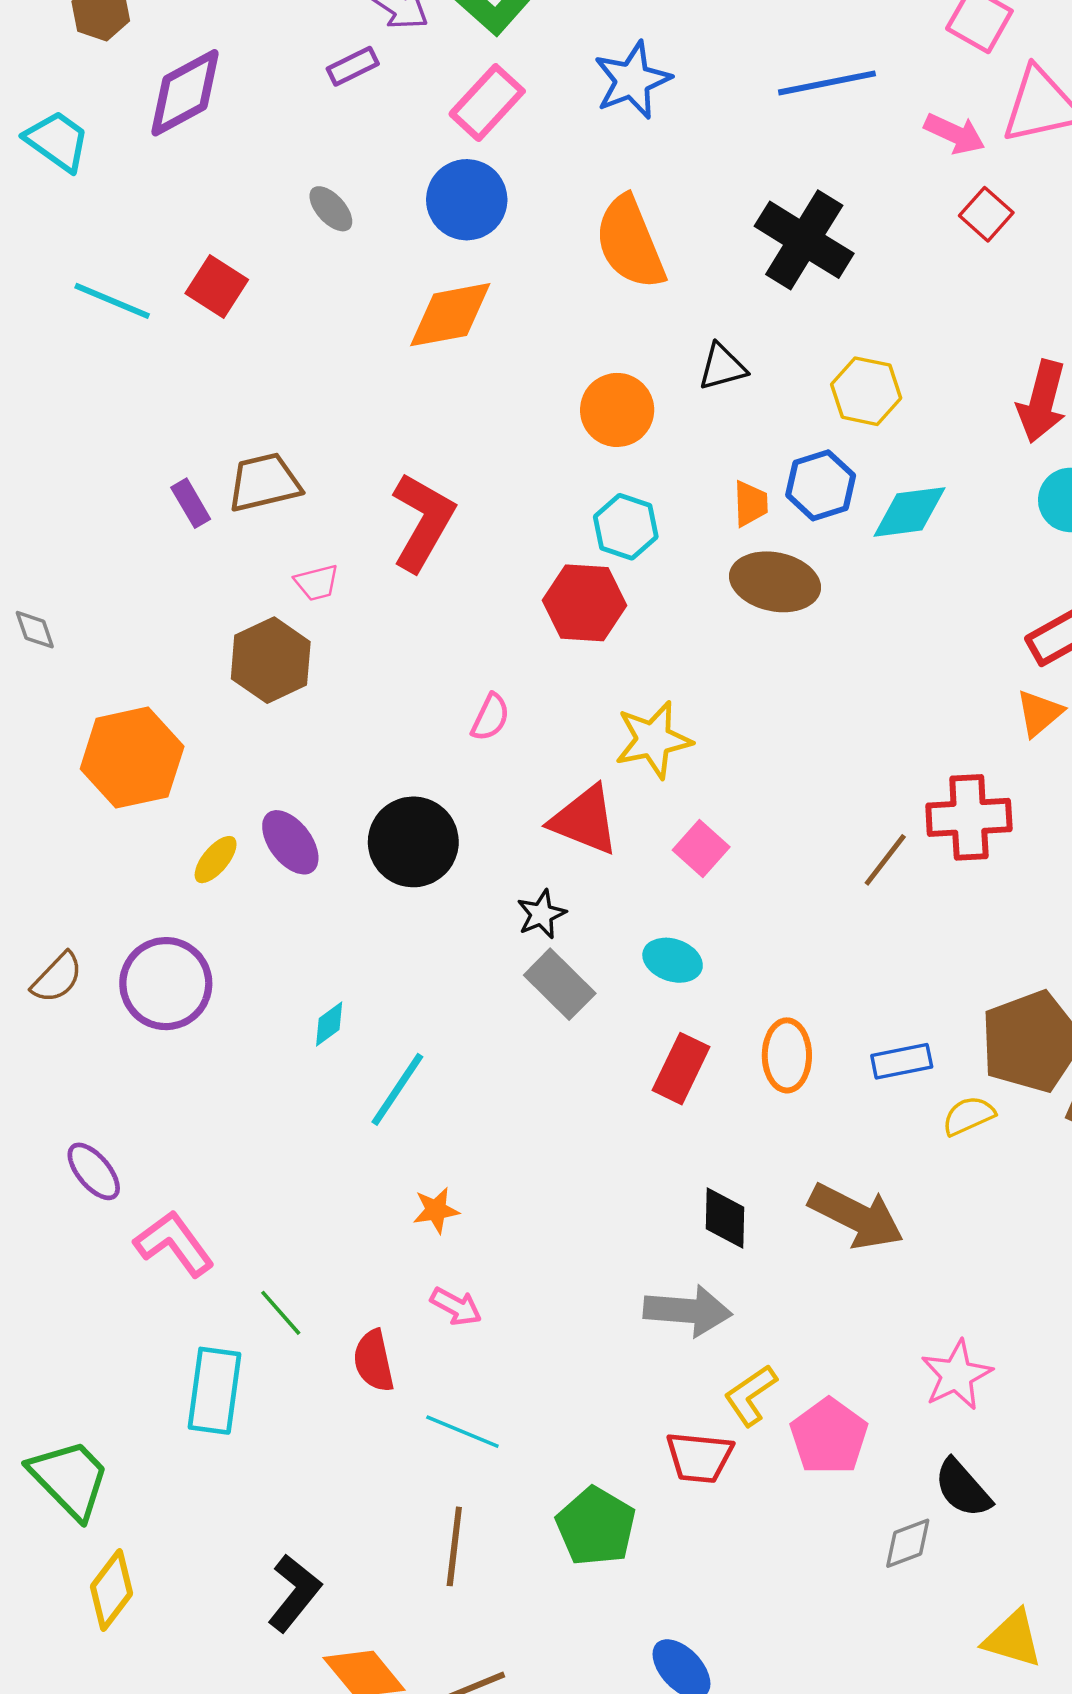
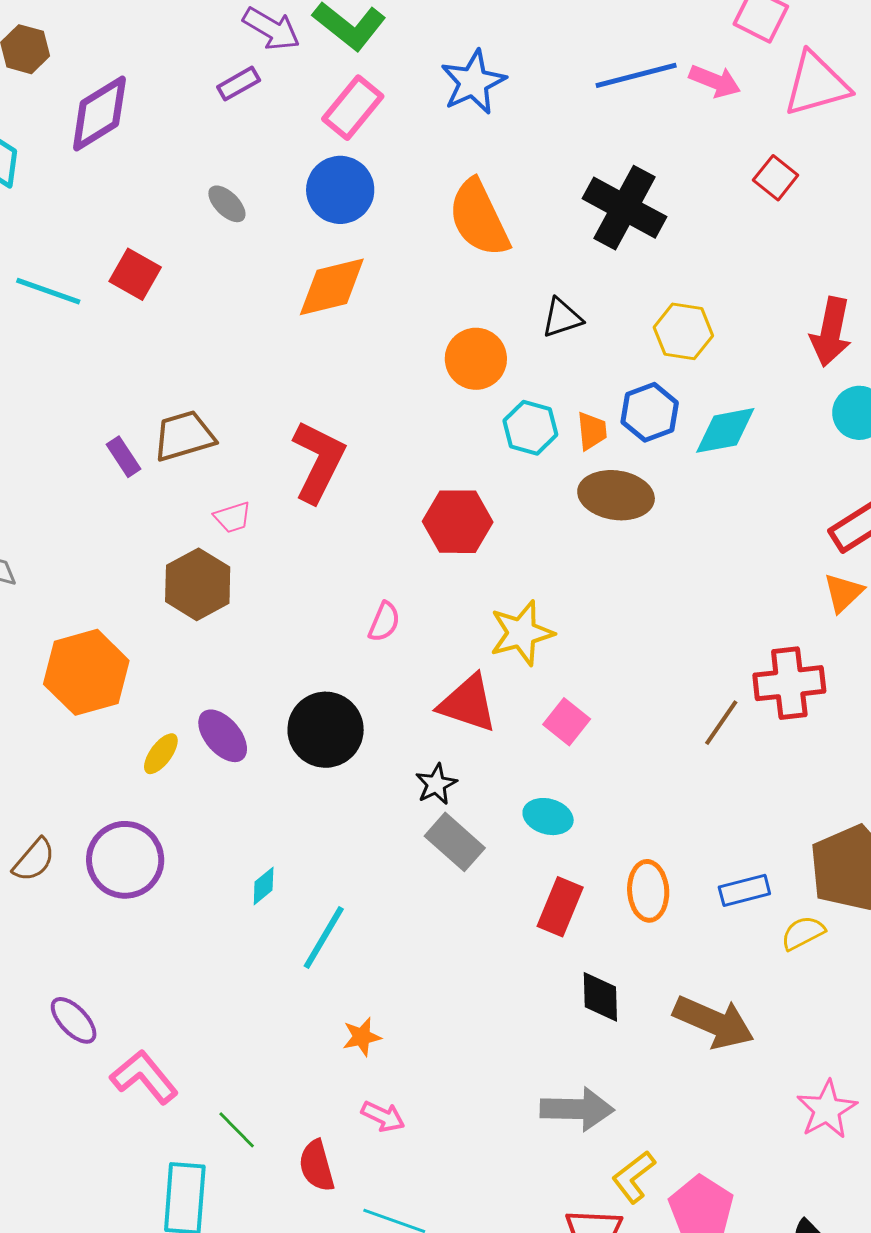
pink arrow: (955, 134) -> (715, 81), moved
cyan hexagon: (626, 527) -> (530, 428), moved
black diamond: (725, 1218) -> (600, 997), moved
pink star: (957, 1375) -> (827, 1110), moved

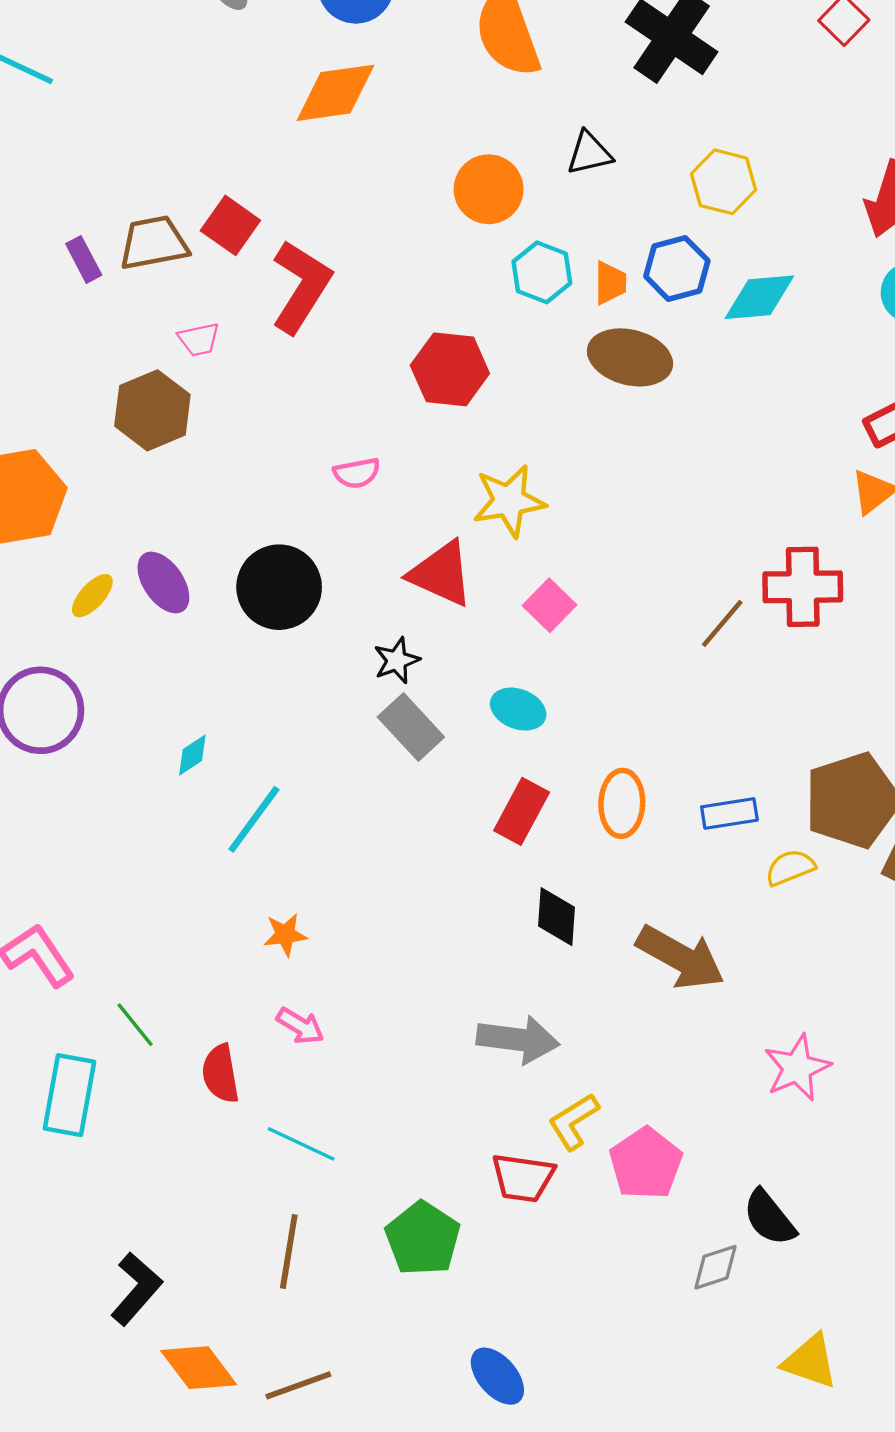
red square: (135, 274) -> (230, 225), moved
pink semicircle: (384, 622) -> (357, 473), turned 51

